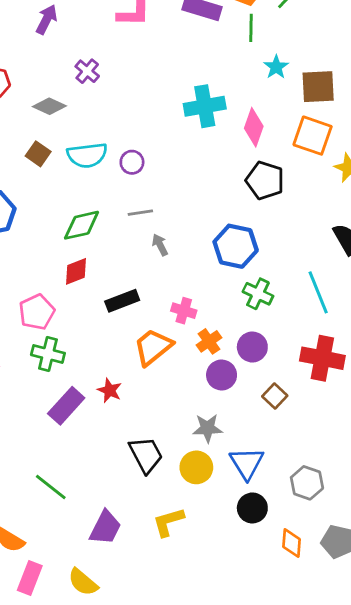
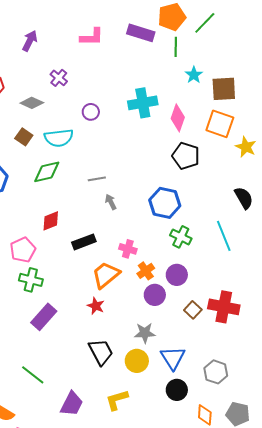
purple circle: (132, 162) -> (91, 112), moved
green diamond: (82, 225) -> (47, 172), moved
red cross: (322, 358) -> (224, 307), moved
red star: (110, 390) -> (96, 306), moved

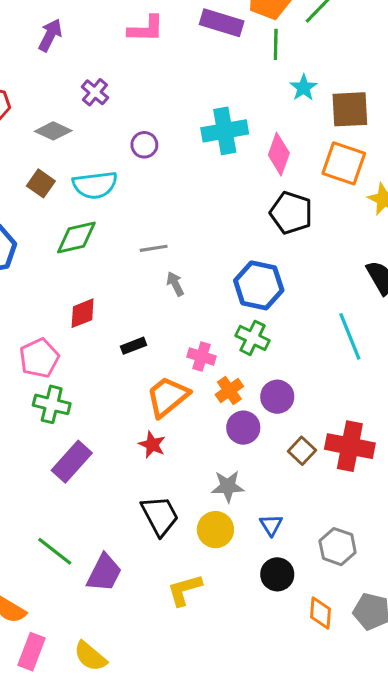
green cross: (181, 237) -> (253, 338), moved
black rectangle: (84, 242) -> (134, 346), size x0.7
blue triangle: (173, 358) -> (271, 525), size x0.6
purple trapezoid: (72, 404) -> (104, 573), moved

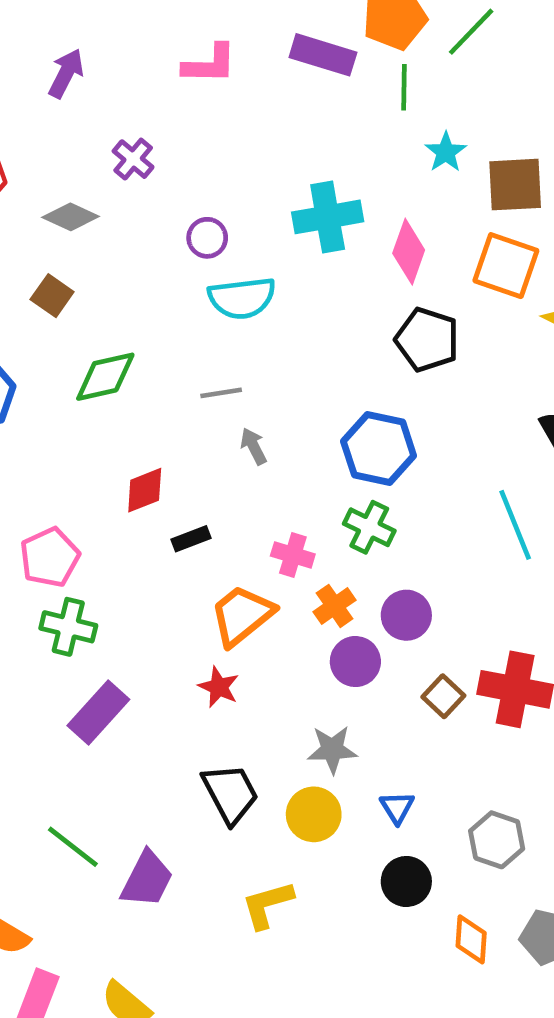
cyan semicircle: (95, 185) -> (242, 298), moved
red diamond: (83, 313) -> (145, 490), moved

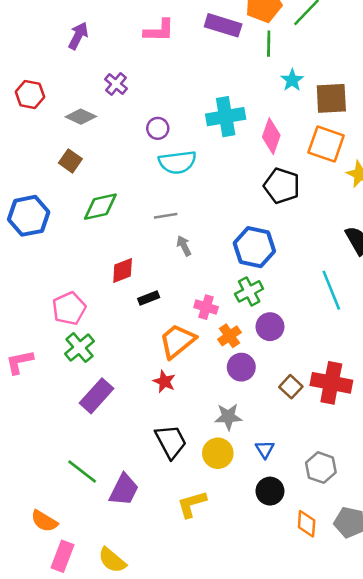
green cross: (369, 527) -> (249, 291), turned 36
purple circle: (406, 615) -> (270, 327), moved
green cross: (68, 627) -> (79, 348), turned 36

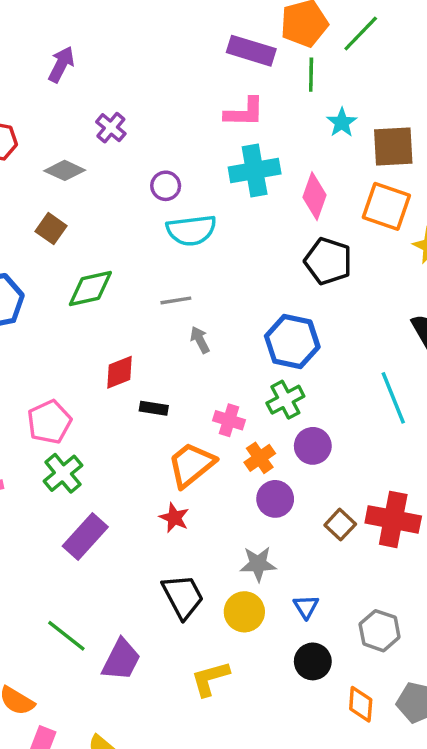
pink L-shape: (159, 31) -> (244, 112), moved
black rectangle: (149, 298) -> (154, 408), turned 30

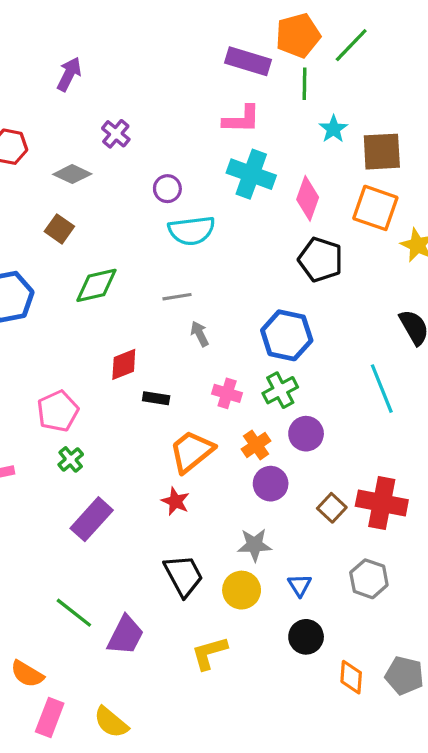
cyan cross: (255, 170) -> (251, 174), turned 30
pink cross: (229, 420) -> (227, 393), moved
green cross: (63, 473) -> (71, 459), size x0.7
gray hexagon: (380, 631) -> (369, 579), moved

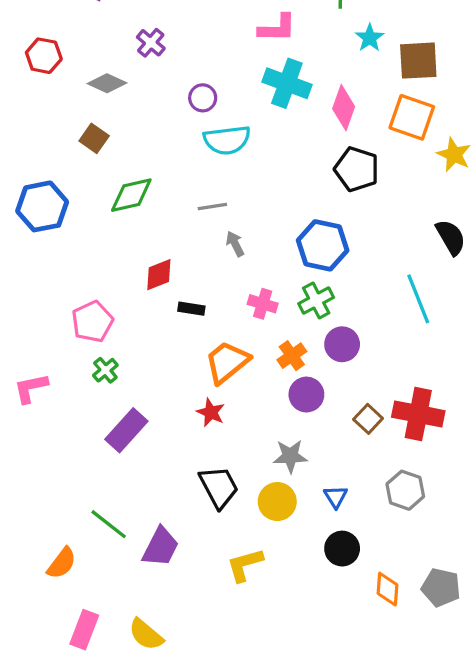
orange semicircle: (27, 674) -> (62, 563), moved, turned -84

